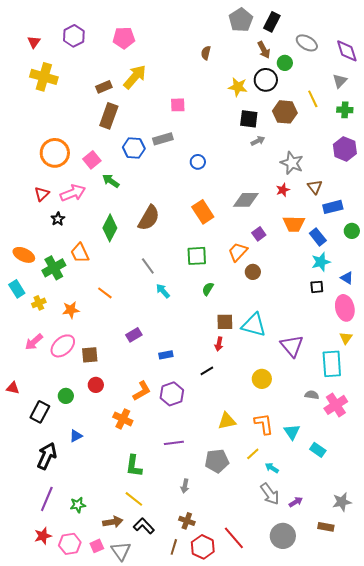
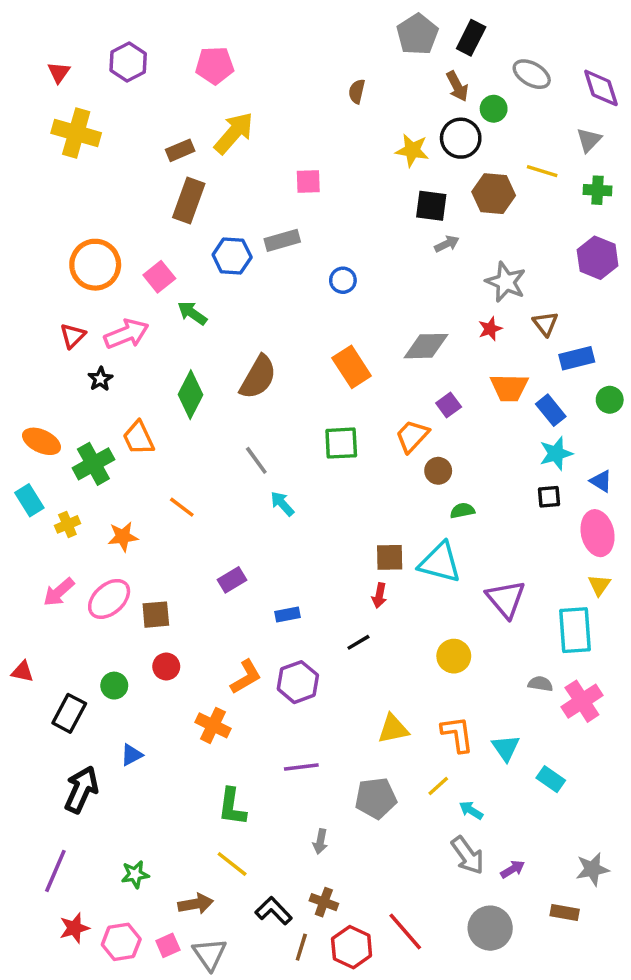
yellow line: (313, 99) -> (542, 171), turned -48
green semicircle: (208, 289) -> (462, 511), moved, turned 48
purple line: (47, 499) -> (55, 871), moved
black L-shape: (144, 526) -> (274, 911), moved

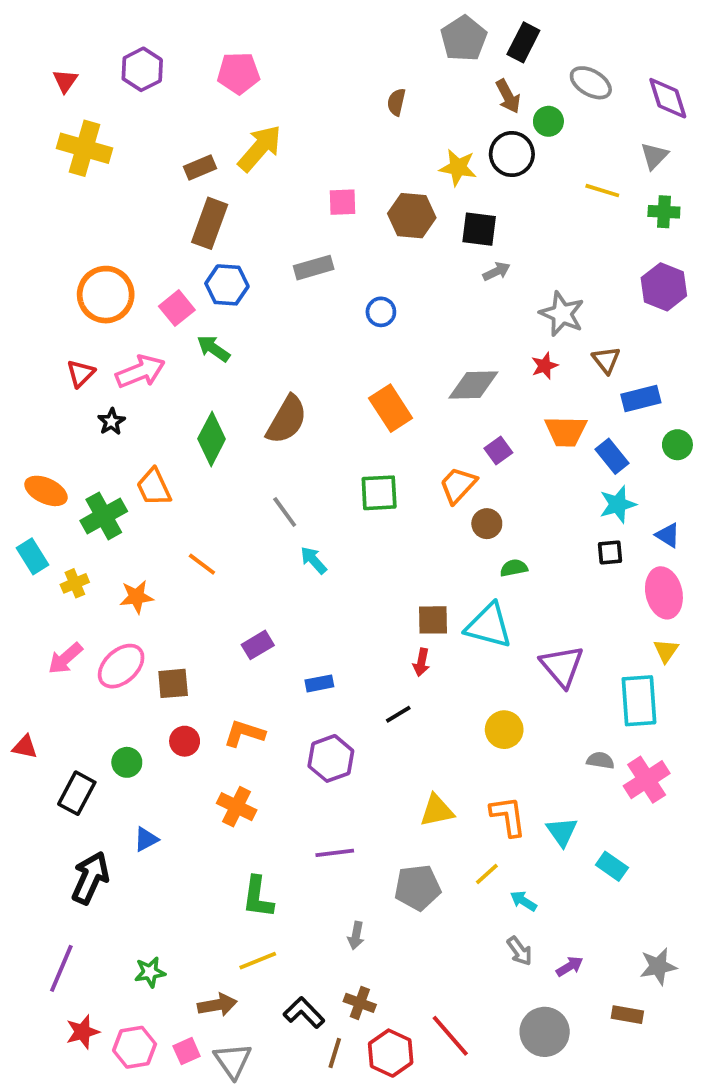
brown hexagon: (494, 194) -> (412, 216), moved
blue hexagon: (232, 256) -> (227, 285), moved
orange L-shape: (246, 677) -> (244, 733), moved, turned -132
gray arrow: (468, 855) -> (520, 951), size x0.7
yellow line: (232, 864) -> (258, 961), turned -60

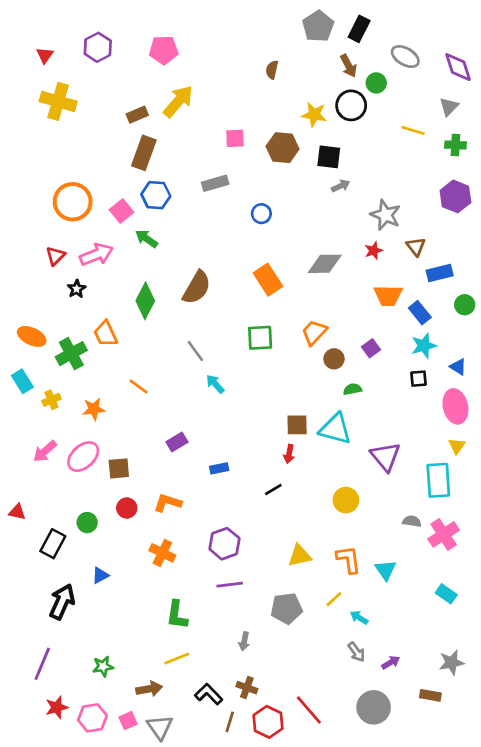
purple square: (498, 450) -> (371, 348), moved
purple hexagon: (331, 758) -> (224, 544), moved
cyan rectangle: (612, 866) -> (446, 594), moved

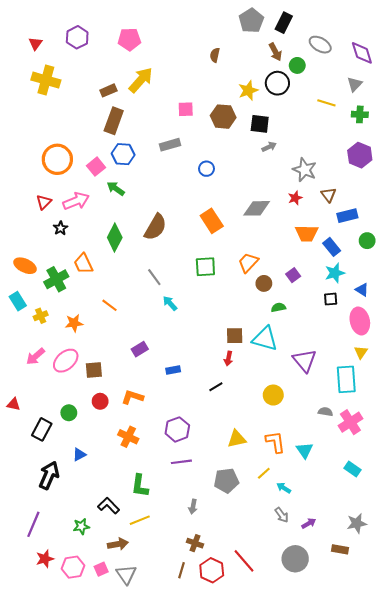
yellow star: (314, 115) -> (248, 90), turned -30
black L-shape: (209, 694) -> (108, 506), moved

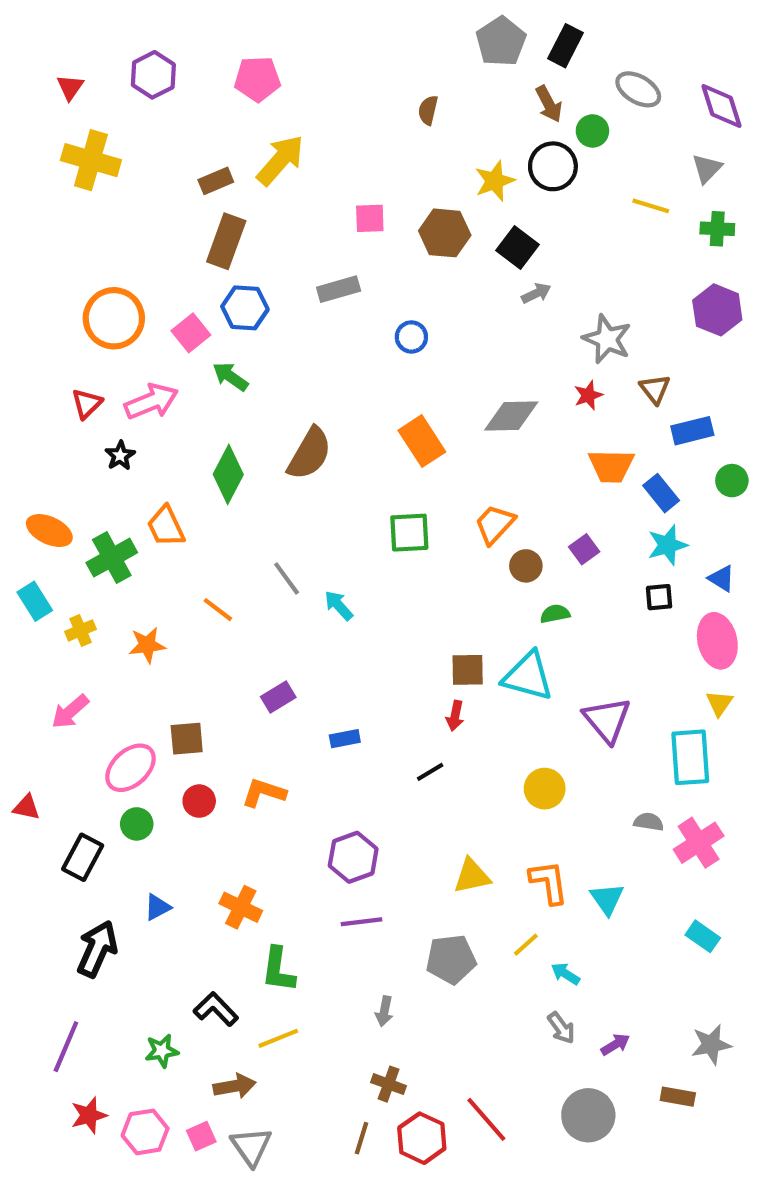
black square: (260, 124) -> (518, 248), turned 30
gray line: (154, 277) -> (287, 578), moved
pink ellipse: (66, 361) -> (130, 768), moved
orange cross: (128, 437) -> (241, 907), moved

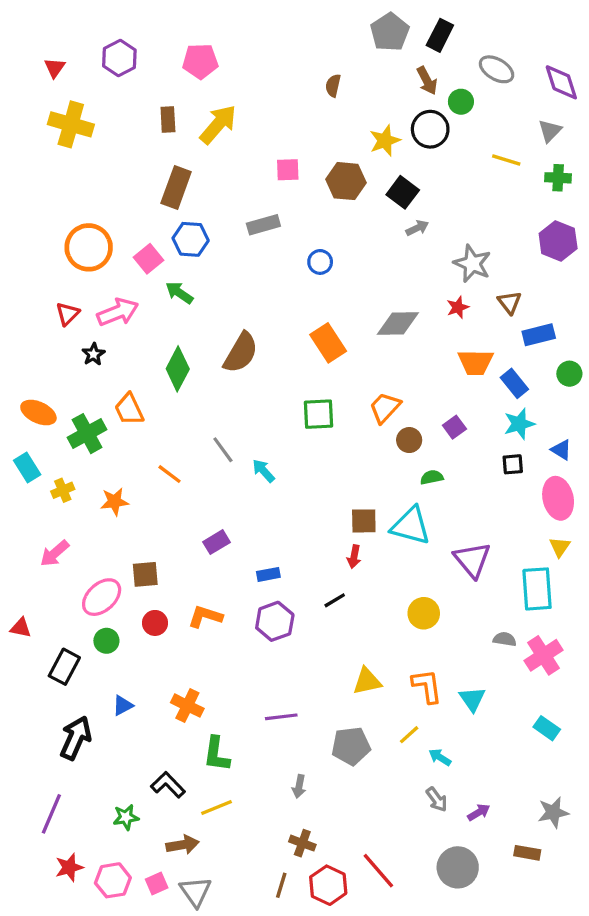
brown rectangle: (216, 181) -> (168, 120), moved, turned -70
purple hexagon: (353, 857) -> (275, 621), moved

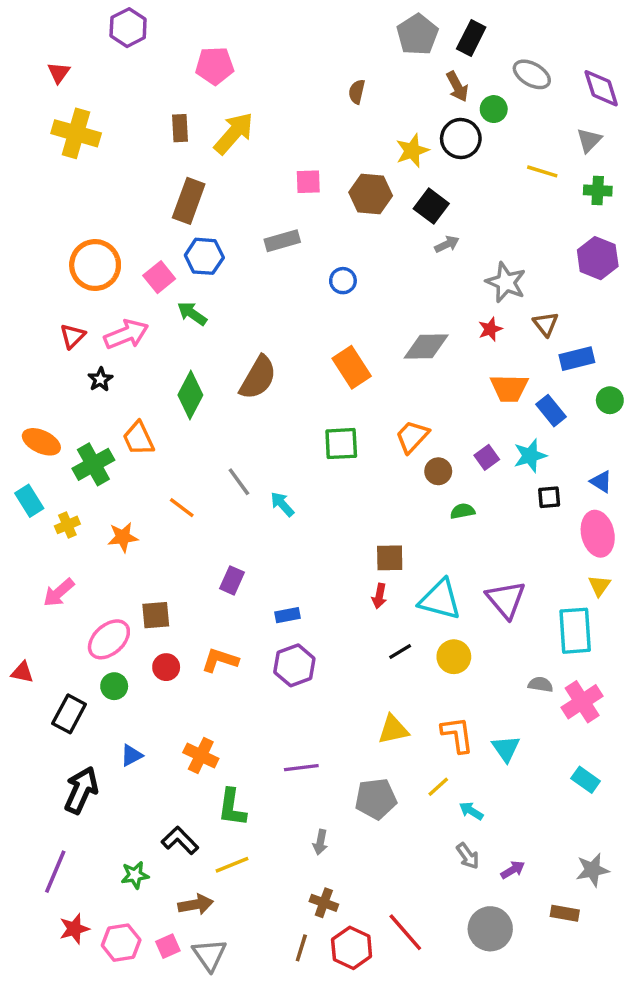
purple hexagon: (119, 58) -> (128, 28), moved
cyan star: (519, 424) -> (530, 456), moved
cyan triangle: (411, 526) -> (440, 600), moved
purple rectangle: (217, 542) -> (232, 580), turned -35
black line: (335, 600) -> (400, 652), moved

